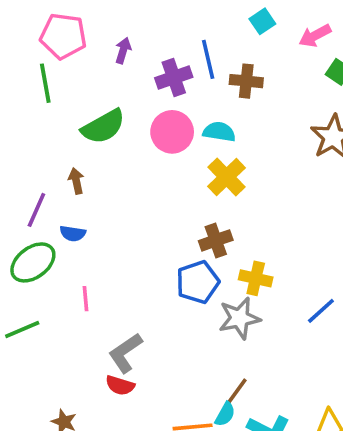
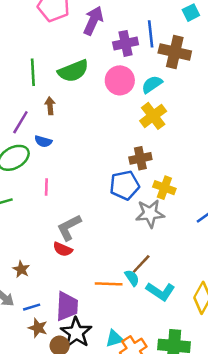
purple arrow: (123, 50) -> (93, 21), size x1.6
brown cross: (246, 81) -> (175, 52), size x1.4
green line: (45, 83) -> (33, 72), moved
cyan semicircle: (219, 132) -> (152, 84), turned -50
cyan semicircle: (225, 414) -> (132, 278), turned -70

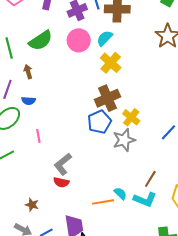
brown cross: (140, 158) -> (108, 98), size x1.4
yellow cross: (164, 188) -> (131, 117), turned 30
brown line: (141, 264) -> (150, 179), moved

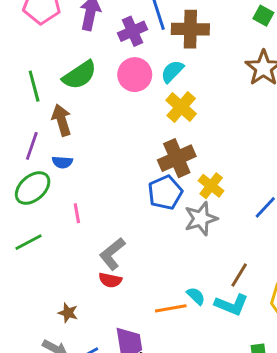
brown arrow: (28, 72) -> (62, 120), size x1.5

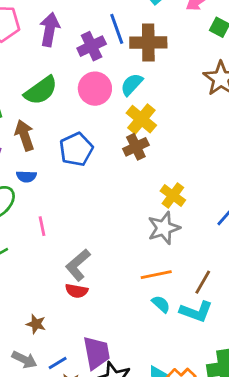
brown cross: (177, 158) -> (136, 147), moved, size x0.7
blue pentagon: (165, 193) -> (76, 149), moved
orange line: (171, 308) -> (156, 275), moved

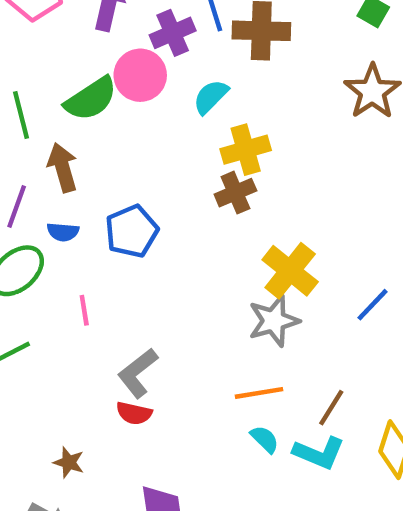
cyan semicircle: (132, 84) -> (211, 97), moved
pink circle: (95, 89) -> (140, 75), moved
yellow cross: (141, 119) -> (246, 150), turned 32
blue pentagon: (76, 149) -> (132, 231), moved
yellow cross: (173, 195) -> (290, 271), size x1.4

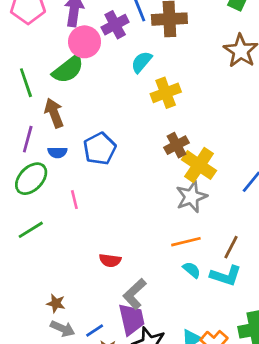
pink circle: (140, 75) -> (85, 42), moved
brown cross: (235, 193) -> (177, 145), moved
gray L-shape: (138, 373) -> (135, 294), moved
brown star: (69, 462) -> (56, 303), moved

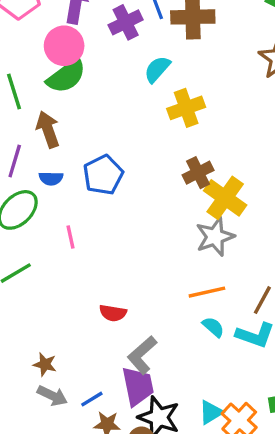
pink circle: (85, 42) -> (64, 46), moved

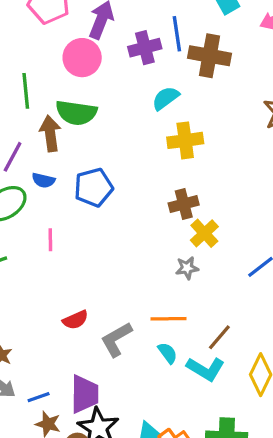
green semicircle: (66, 76) -> (76, 113), moved, turned 33
yellow cross: (225, 198) -> (204, 233), size x0.7
gray star: (215, 237) -> (187, 268), size x0.6
red semicircle: (113, 313) -> (75, 320), turned -45
gray L-shape: (142, 355) -> (116, 339), moved

